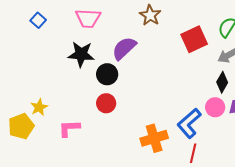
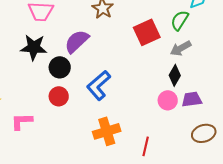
blue L-shape: (189, 123) -> (99, 85), moved

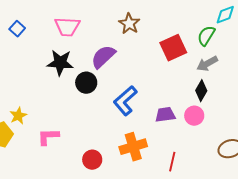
red circle: (59, 96) -> (92, 160), moved
purple trapezoid: (192, 99) -> (165, 115), moved

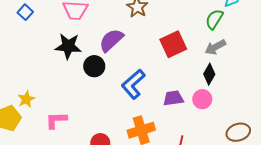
red square: (173, 48) -> (173, 44), moved

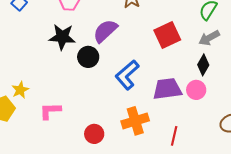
purple trapezoid: (173, 98) -> (167, 89), size x1.4

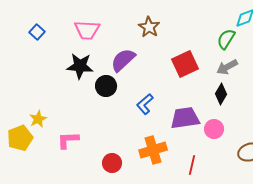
blue L-shape: (127, 75) -> (145, 104), size x0.7
pink circle: (196, 90) -> (214, 129), moved

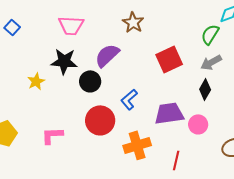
blue square: (37, 32) -> (12, 27), moved
yellow star: (38, 119) -> (36, 81), moved
red circle: (112, 163) -> (100, 120), moved, size x1.5

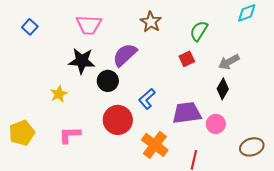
green semicircle: (210, 34) -> (199, 31), moved
red square: (169, 59) -> (187, 59), size x0.6
yellow star: (36, 81) -> (59, 94), moved
orange cross: (137, 145) -> (155, 145), turned -36

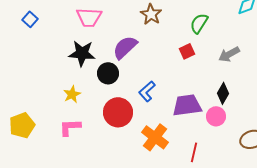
black diamond: (223, 89) -> (223, 93), moved
yellow star: (59, 94) -> (72, 94), moved

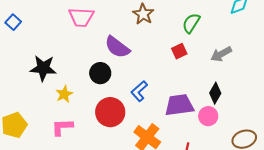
blue square: (30, 19) -> (13, 22), moved
purple semicircle: (125, 47) -> (117, 47), turned -100
black star: (82, 53) -> (43, 68), moved

